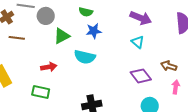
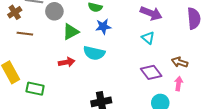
red arrow: (49, 67) -> (67, 62), moved
pink arrow: (176, 87) -> (179, 84), moved
green rectangle: (41, 92) -> (35, 89), moved

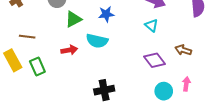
brown line: (25, 34) -> (27, 37), moved
pink arrow: (179, 84) -> (186, 84), moved
green rectangle: (35, 89) -> (37, 66), moved, turned 54

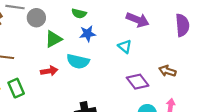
cyan triangle: (151, 25) -> (125, 46), moved

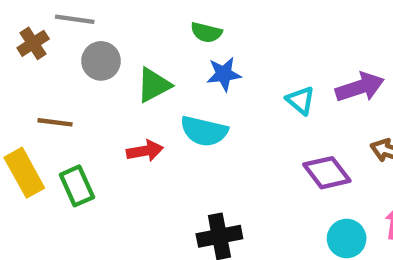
gray circle: (36, 18) -> (101, 61), moved
purple arrow: (138, 20) -> (360, 87), moved, turned -40

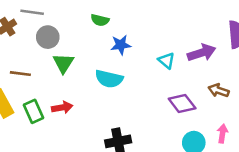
green semicircle: (206, 32) -> (100, 20), moved
green triangle: (154, 85) -> (63, 63), moved, turned -30
red arrow: (145, 151) -> (62, 107), moved

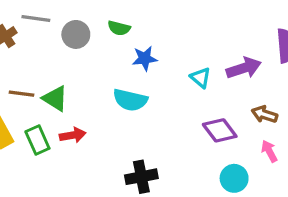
gray circle: (48, 37) -> (76, 34), moved
green triangle: (63, 63) -> (55, 98), moved, turned -30
pink arrow: (222, 134) -> (269, 151), moved, turned -36

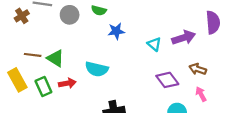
cyan semicircle: (130, 100) -> (97, 69), moved

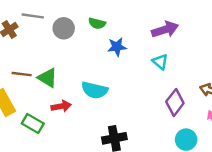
purple arrow: (184, 38) -> (165, 30), moved
purple diamond: (167, 80) -> (175, 102), turned 75
green rectangle: (43, 86) -> (33, 124), moved, turned -36

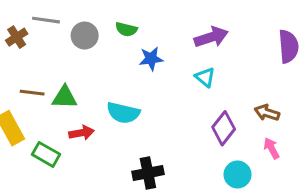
green triangle: (48, 78) -> (65, 97), turned -30

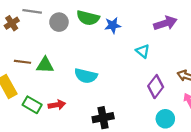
green semicircle: (126, 29) -> (88, 18), size x1.5
purple arrow: (211, 37) -> (165, 23), moved
blue star: (151, 59) -> (113, 25), moved
red arrow: (82, 133) -> (57, 105), moved

